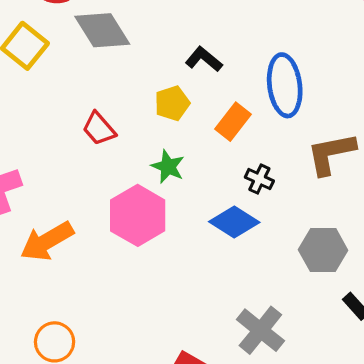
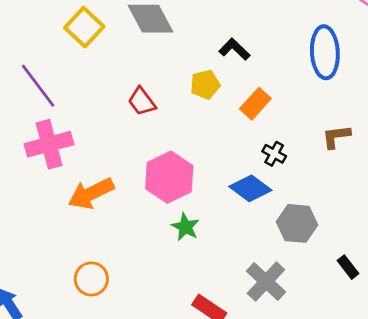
blue ellipse: (285, 85) -> (325, 52), moved
brown L-shape: (331, 154) -> (336, 137), size x0.7
green star: (168, 167) -> (185, 227), moved
gray hexagon: (323, 250) -> (297, 223), moved

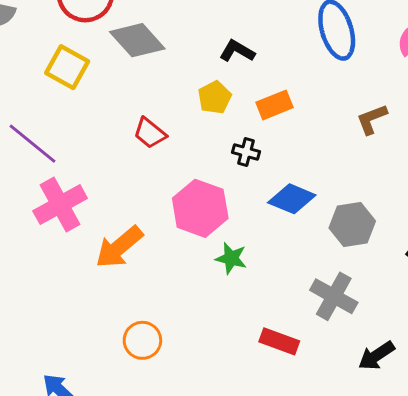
orange rectangle: (255, 104) -> (275, 105), turned 40
black cross: (274, 154) -> (246, 152), moved

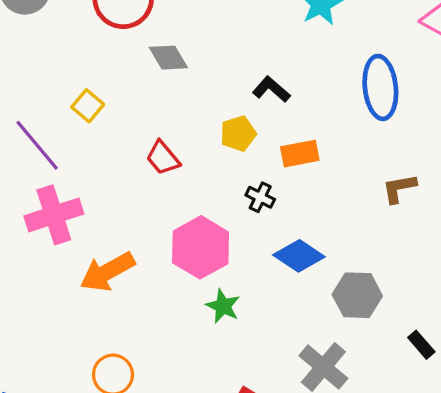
gray diamond: (137, 40) -> (168, 58), size x0.7
yellow square: (67, 67) -> (88, 106), moved, size x0.7

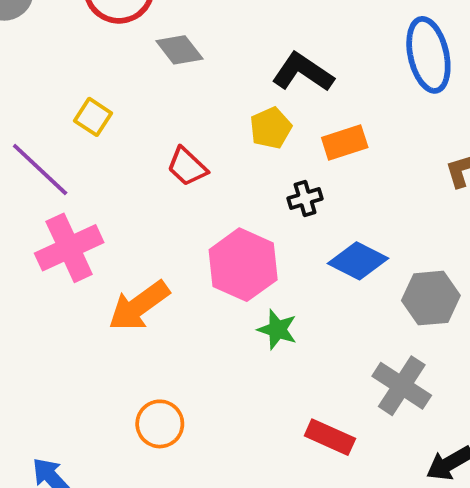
black L-shape: (271, 89) -> (303, 72), size x1.4
black cross: (260, 197) -> (305, 199), turned -36

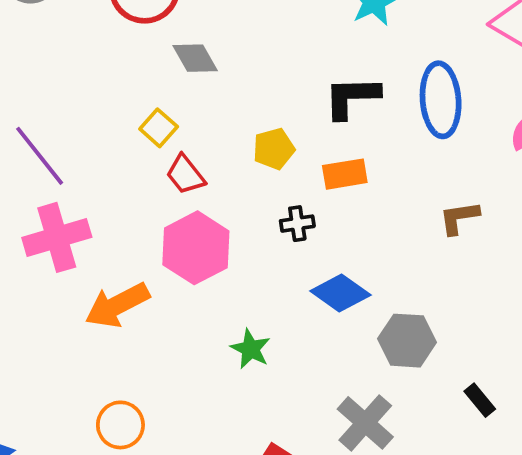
black L-shape: (303, 72) -> (352, 97), moved, turned -44
yellow square: (93, 117) -> (159, 128), moved
pink hexagon: (243, 265) -> (196, 248), moved

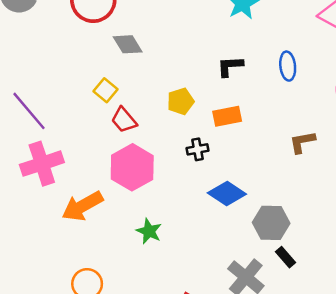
black L-shape: (352, 97) -> (230, 66), size x0.7
blue ellipse: (441, 100) -> (288, 66), size x0.6
green star: (251, 349) -> (149, 231), moved
black rectangle: (480, 400) -> (285, 257), moved

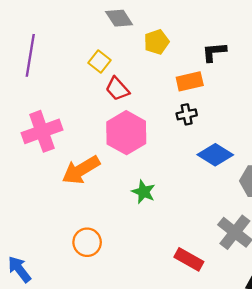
black L-shape: (230, 66) -> (214, 52), moved
yellow pentagon: (181, 101) -> (156, 42), moved
purple line: (29, 111) -> (30, 55), moved, turned 51
orange rectangle: (227, 116) -> (190, 81), moved

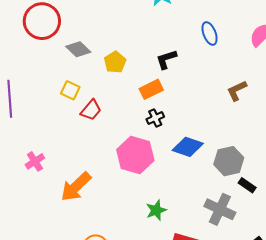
red trapezoid: (117, 89) -> (91, 110), turned -85
pink cross: (42, 131) -> (35, 161), size x0.6
pink hexagon: (126, 133) -> (135, 155), moved
green star: (144, 192) -> (156, 210), moved, turned -30

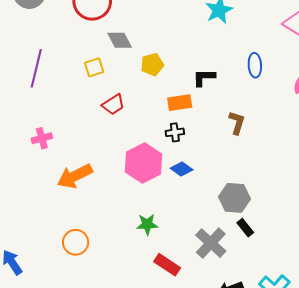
yellow square: (70, 90) -> (94, 67), moved, turned 30
brown L-shape: (237, 91) -> (237, 123), moved, turned 115
blue diamond: (188, 147) -> (182, 169), moved, size x0.7

